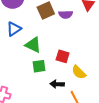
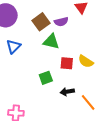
green triangle: (33, 45) -> (51, 42), moved
yellow semicircle: (79, 72) -> (86, 61), moved

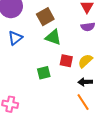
purple semicircle: (61, 22) -> (88, 27), moved
yellow semicircle: (86, 61) -> (85, 61), turned 98
black arrow: (67, 92) -> (85, 82), moved

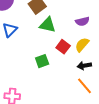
purple semicircle: (88, 27) -> (82, 21), moved
red square: (66, 61) -> (63, 47), turned 32

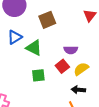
purple semicircle: (82, 21) -> (71, 50), moved
green triangle: (48, 25) -> (34, 48), moved

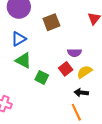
green triangle: (34, 48) -> (23, 60), moved
green square: (38, 75) -> (42, 77), turned 32

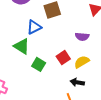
blue triangle: (19, 39) -> (34, 27), moved
purple semicircle: (74, 53) -> (82, 37), moved

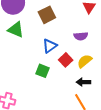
blue triangle: (34, 27) -> (50, 46), moved
green triangle: (22, 46) -> (16, 30), moved

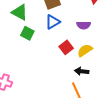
blue triangle: (50, 46) -> (53, 22), moved
green square: (43, 71) -> (27, 33), moved

